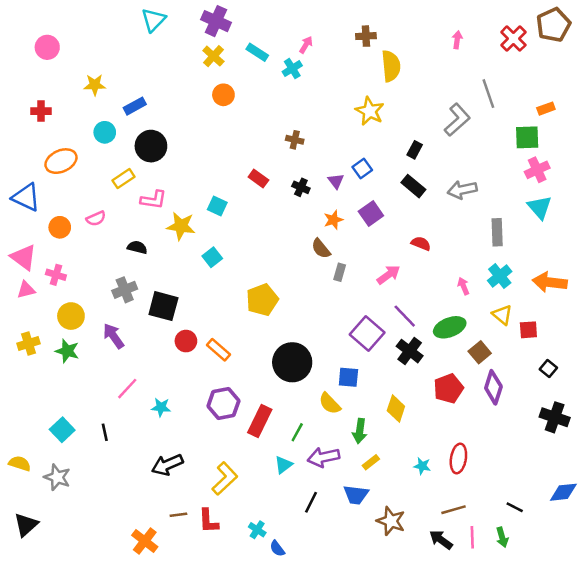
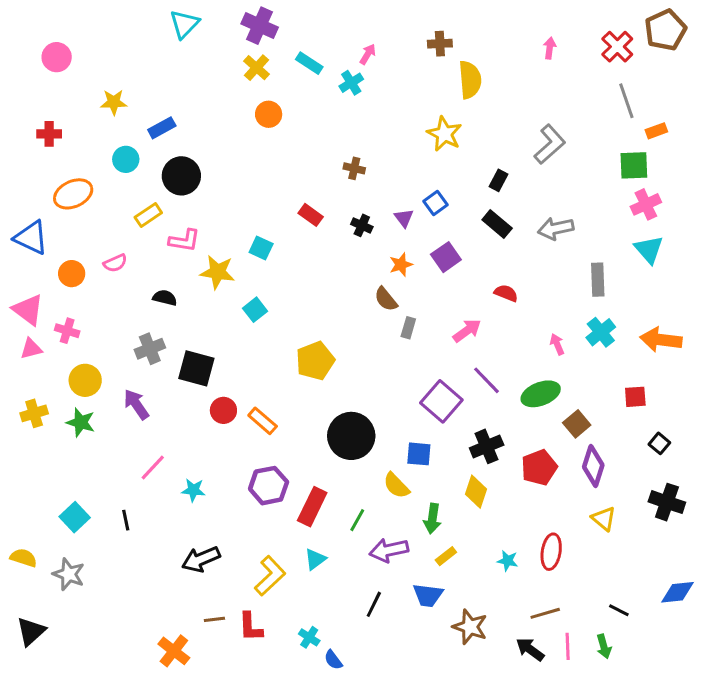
gray line: (488, 94) -> (626, 101), moved
yellow triangle: (502, 315) -> (604, 519), moved
black cross: (410, 351) -> (487, 446), moved, turned 30
cyan triangle: (283, 465) -> (315, 559), moved

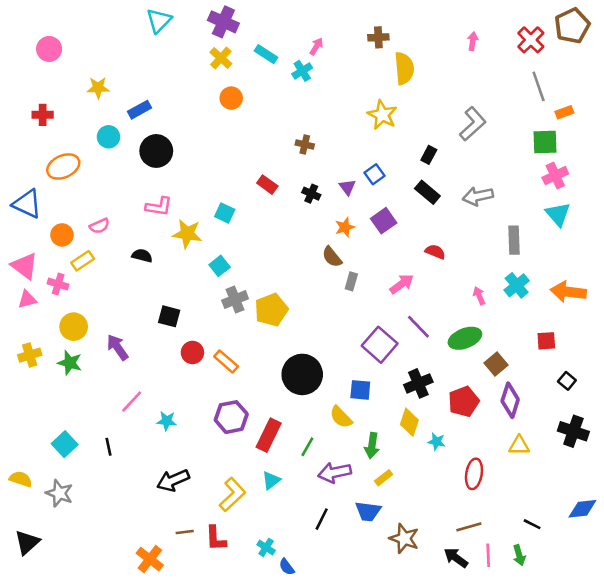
yellow rectangle: (148, 215) -> (83, 261), moved
gray cross: (150, 349) -> (235, 300), moved
black square: (196, 368) -> (169, 316), size x0.7
yellow triangle: (604, 519) -> (519, 445), turned -40
cyan star: (508, 561) -> (437, 442), moved

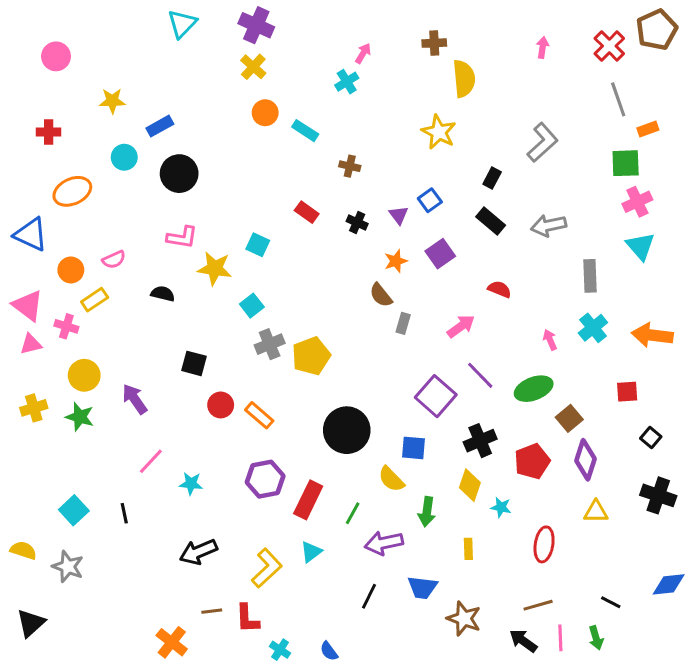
cyan rectangle: (266, 54) -> (305, 131), moved
yellow rectangle: (384, 478) -> (468, 549), moved, turned -54
cyan cross: (266, 547) -> (280, 650), moved

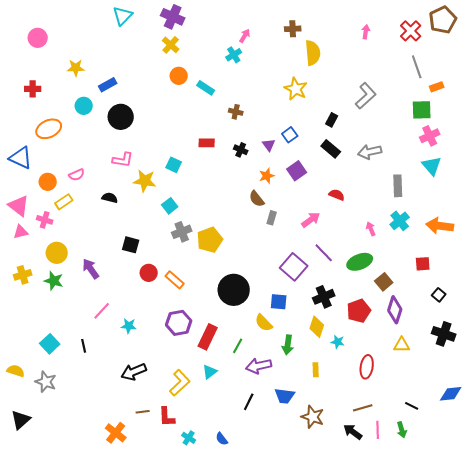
red rectangle: (307, 212) -> (207, 143), turned -35

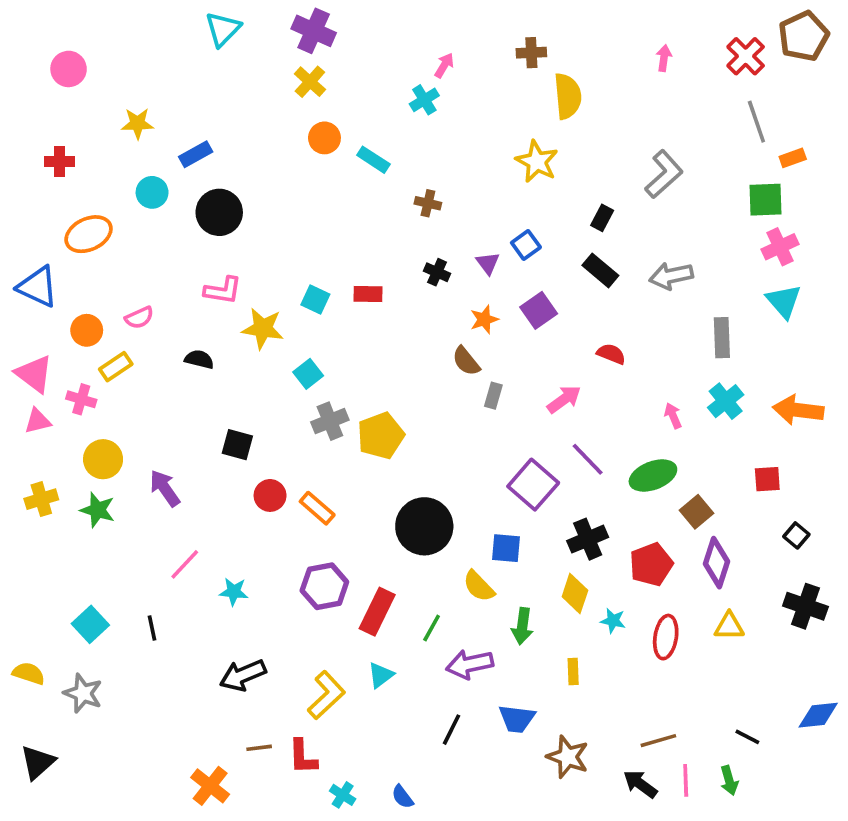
red rectangle: (207, 143) -> (368, 294), moved
red ellipse: (367, 367) -> (666, 637), moved

